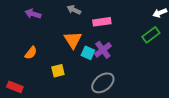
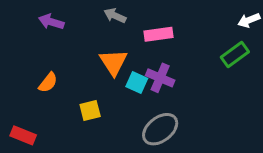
purple cross: (103, 50) -> (160, 78), turned -30

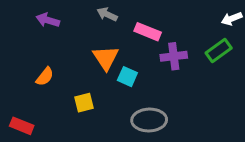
pink rectangle: (159, 34) -> (148, 32), turned 30
purple cross: (160, 78) -> (174, 56), moved, turned -30
gray ellipse: (160, 129) -> (149, 120), turned 36

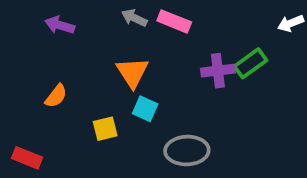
pink rectangle: (148, 32) -> (174, 21), moved
green rectangle: (219, 51) -> (251, 63), moved
cyan square: (127, 77) -> (145, 109), moved

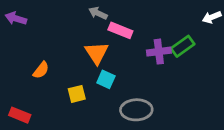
pink rectangle: (174, 21) -> (120, 30), moved
purple arrow: (60, 25) -> (16, 18), moved

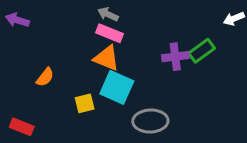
pink rectangle: (120, 30) -> (109, 33), moved
orange triangle: (97, 53) -> (107, 58), turned -35
cyan square: (106, 79) -> (117, 87), size x1.6

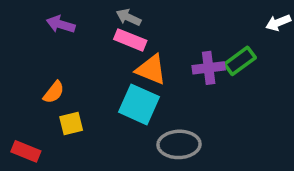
purple arrow: (17, 20) -> (61, 24), moved
orange triangle: (107, 58) -> (151, 70), moved
yellow square: (85, 103) -> (71, 124), moved

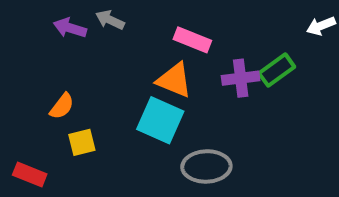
gray arrow: (129, 17) -> (110, 20), moved
pink rectangle: (130, 40) -> (192, 40), moved

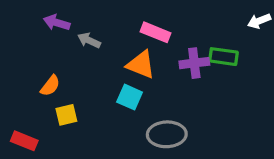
gray arrow: (110, 20) -> (89, 40), moved
green rectangle: (277, 70) -> (223, 57), turned 44
cyan square: (160, 120) -> (130, 97), size x0.7

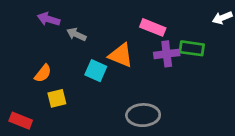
pink rectangle: (155, 32) -> (153, 27), moved
cyan square: (130, 97) -> (96, 71), moved

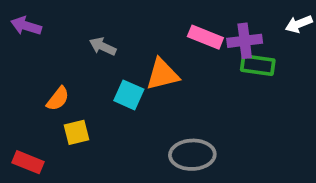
purple arrow: (49, 19) -> (26, 26), moved
purple cross: (167, 54) -> (245, 41), moved
orange triangle: (121, 55) -> (162, 74), turned -36

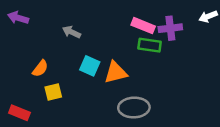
green rectangle: (258, 65) -> (150, 45), moved
orange triangle: (162, 74) -> (116, 72), moved

